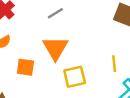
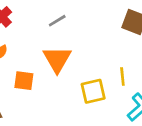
yellow square: (75, 77) -> (93, 91), moved

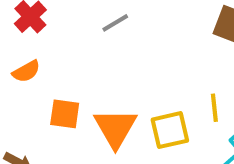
orange triangle: (57, 59) -> (115, 128), moved

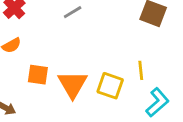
yellow square: (170, 130) -> (110, 86), turned 32

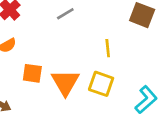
yellow line: (141, 70) -> (108, 48), moved

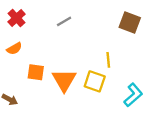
yellow line: (108, 48) -> (108, 60), moved

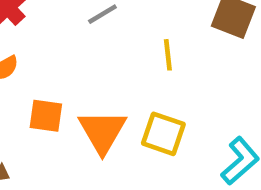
yellow line: (108, 60) -> (168, 55), moved

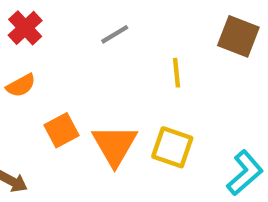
orange square: (46, 116) -> (61, 130), turned -36

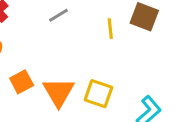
yellow line: (177, 73) -> (110, 29), moved

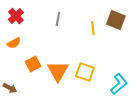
gray line: (59, 15) -> (58, 19), turned -48

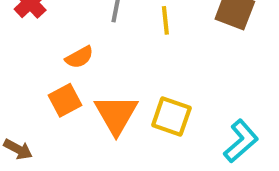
yellow line: (93, 28) -> (165, 20), moved
orange semicircle: (14, 43) -> (79, 57), moved

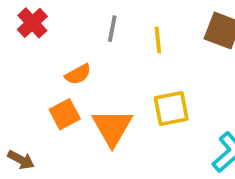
yellow square: (171, 117) -> (171, 108), moved, turned -30

